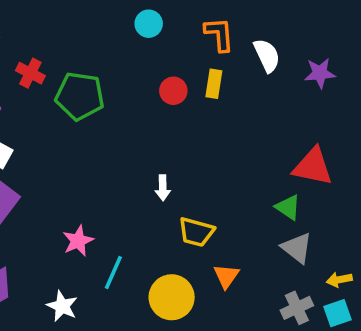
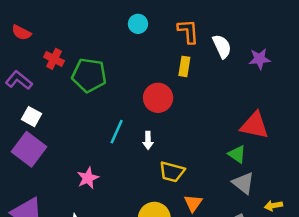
red circle: (173, 91) -> (158, 98), moved, size x1.5
cyan line: (113, 273) -> (117, 132), moved

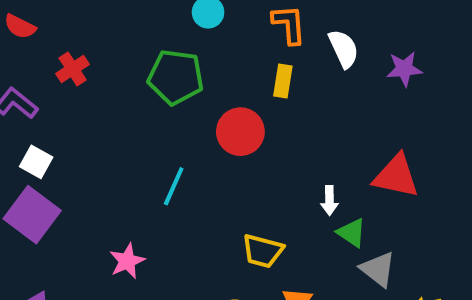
red cross: (54, 59) -> (73, 69), turned 30
green pentagon: (89, 75) -> (176, 77), moved
white arrow: (148, 140) -> (329, 200), moved
green triangle: (237, 154) -> (352, 233), moved

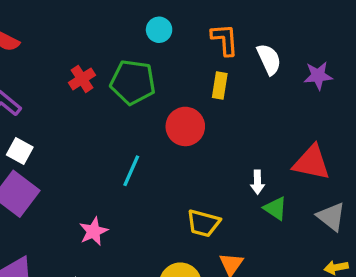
red cross: (73, 69) -> (82, 79), moved
gray triangle: (378, 269) -> (331, 217), moved

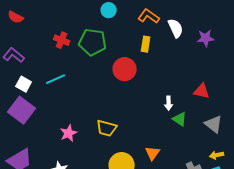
orange L-shape: (225, 40) -> (149, 16), turned -50
red cross: (82, 79) -> (62, 40), turned -35
red triangle: (312, 163) -> (202, 91), size x0.7
cyan line: (131, 171) -> (56, 79), moved, turned 42
yellow trapezoid: (203, 223) -> (107, 128), moved

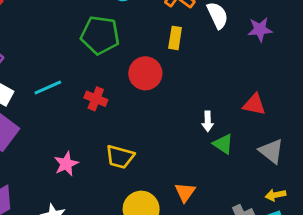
red cross: (62, 40) -> (96, 99), moved

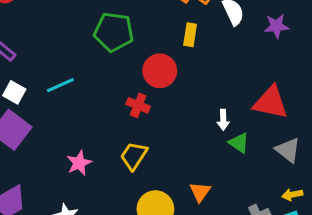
red cross: (96, 99) -> (138, 105), moved
red triangle: (254, 104) -> (271, 102), size x1.5
yellow trapezoid: (120, 157) -> (134, 156), turned 108

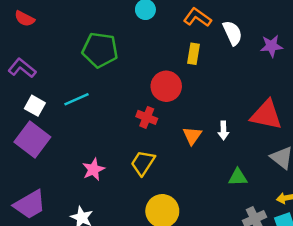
green pentagon: (114, 32) -> (100, 50), moved
green triangle: (239, 143) -> (238, 177), moved, turned -36
orange triangle: (200, 192) -> (192, 136), moved

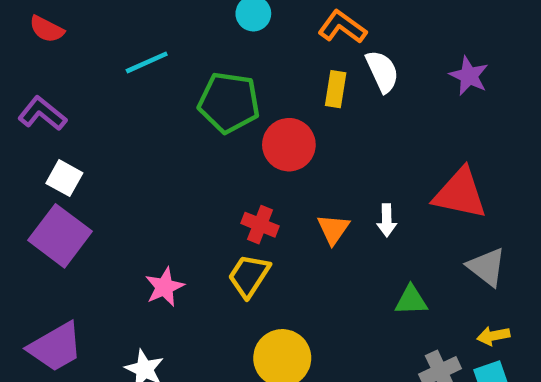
white semicircle: (232, 33) -> (382, 71), moved
purple star: (271, 46) -> (469, 76), turned 30
green pentagon: (100, 50) -> (229, 102), moved
cyan line: (77, 99) -> (147, 62), moved
red cross: (147, 117) -> (260, 225), moved

